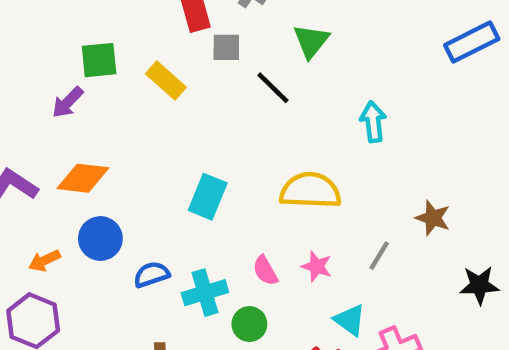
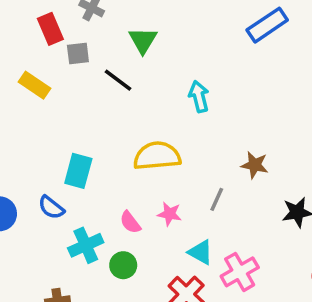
blue semicircle: (152, 274) -> (51, 207), moved, turned -116

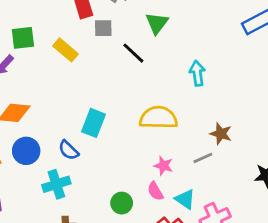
brown star: (255, 165) -> (221, 134), moved
gray line: (217, 199) -> (203, 158), turned 36
pink semicircle: (130, 222) -> (155, 191), moved
cyan cross: (86, 245) -> (56, 184), moved

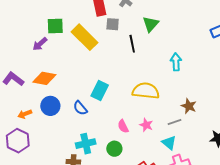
yellow rectangle: (66, 50) -> (84, 37), size x1.5
black line: (133, 53) -> (132, 44), turned 30
cyan cross: (56, 184) -> (86, 144), moved
pink semicircle: (155, 191) -> (123, 126), moved
cyan triangle: (185, 199) -> (169, 143), moved

